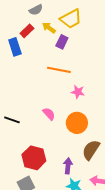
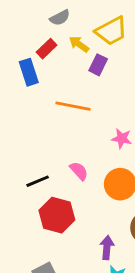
orange line: (59, 70) -> (73, 106), moved
black line: (12, 120) -> (38, 181), moved, turned -42
red hexagon: (34, 158) -> (57, 215), moved

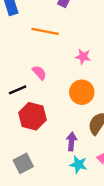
pink semicircle: (79, 171) -> (39, 73), moved

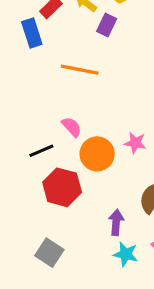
pink star: (83, 57) -> (135, 143), moved
orange circle: (82, 92) -> (97, 154), moved
gray square: (23, 163) -> (49, 253), turned -30

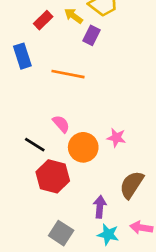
blue rectangle: (32, 33) -> (22, 56), moved
black line: (41, 151) -> (35, 145), turned 55
gray square: (49, 253) -> (61, 233), moved

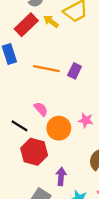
red rectangle: (43, 20) -> (26, 25), size x1.5
purple rectangle: (91, 35) -> (75, 71), moved
purple arrow: (100, 207) -> (61, 176), moved

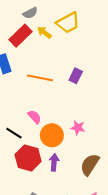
purple rectangle: (75, 71) -> (76, 76), moved
purple arrow: (61, 176) -> (54, 162), moved

